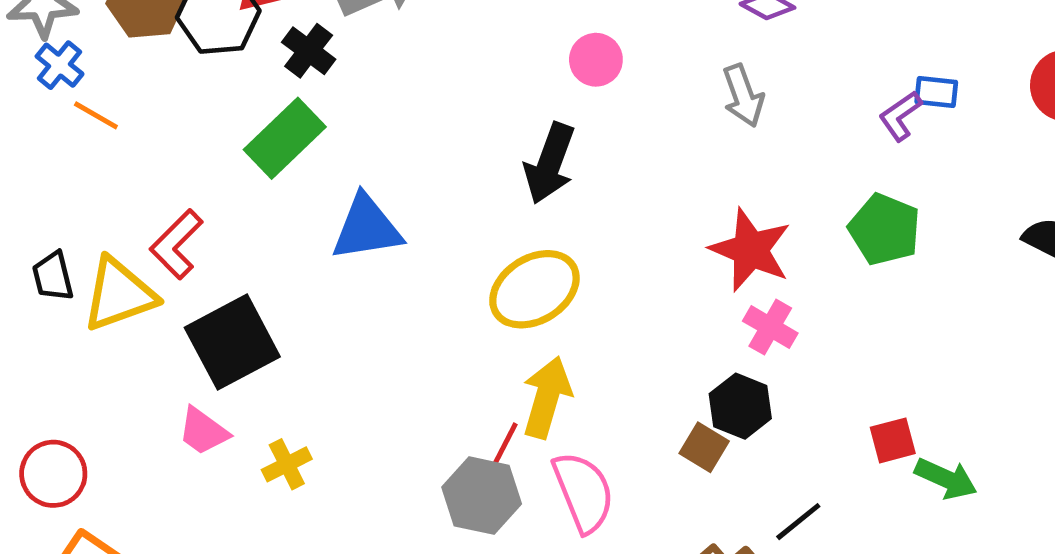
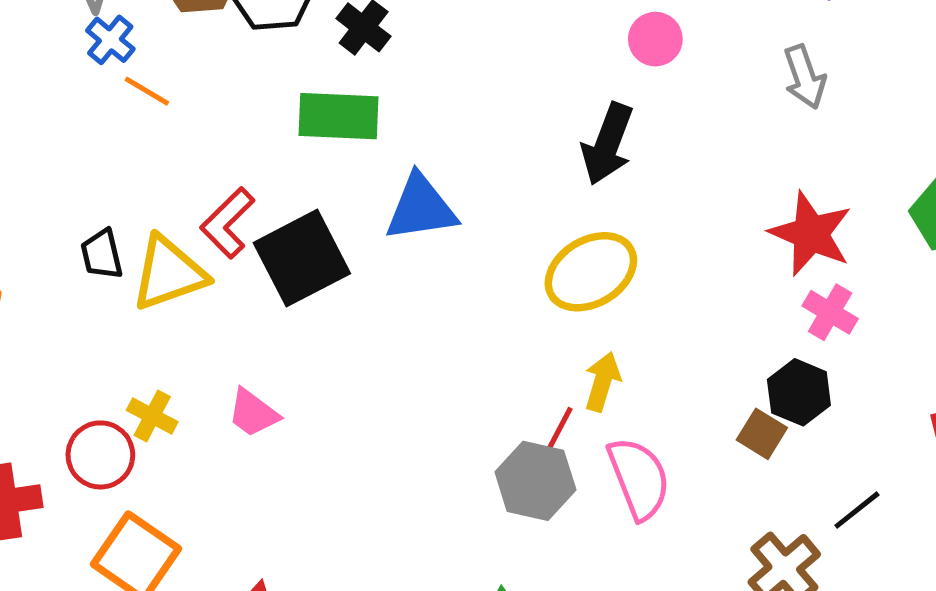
green rectangle: (285, 138) -> (338, 116), turned 46
black square: (232, 342) -> (302, 258), moved
yellow arrow: (547, 397) -> (602, 382), size x0.7
yellow cross: (287, 464) -> (152, 416), moved, turned -36

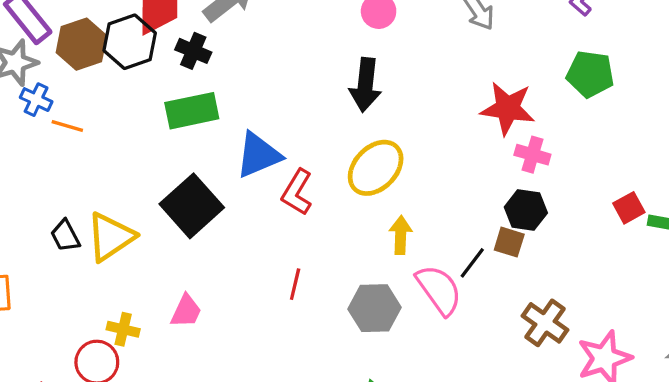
red L-shape: (228, 223) -> (297, 192), moved
pink trapezoid: (253, 413) -> (186, 311), turned -87
red line: (559, 430) -> (295, 284), moved
black line: (857, 510) -> (472, 263), moved

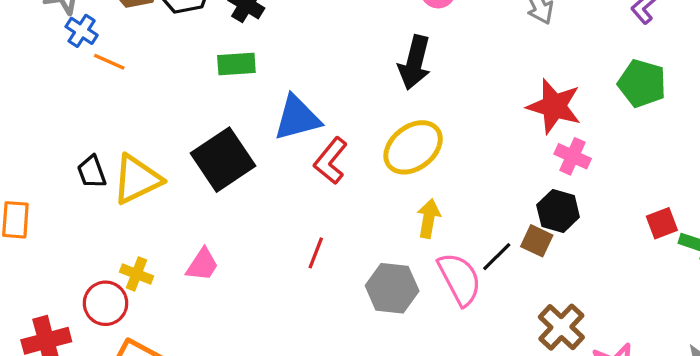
green rectangle: (192, 111) -> (236, 64), size x0.7

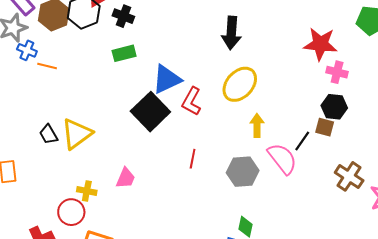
black square: (223, 160) -> (150, 112), moved

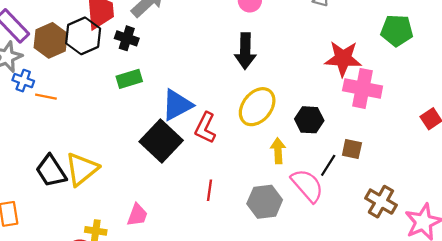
pink cross: (337, 72) -> (363, 88), size x1.6
black hexagon: (334, 107) -> (309, 120), moved
black trapezoid: (48, 134) -> (51, 171), size x1.5

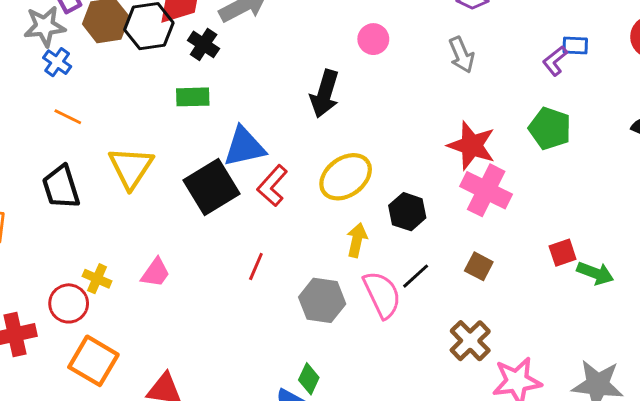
black arrow: (245, 51) -> (325, 94), moved
orange line: (46, 97) -> (68, 117), moved
brown square: (352, 149) -> (479, 266), moved
yellow triangle: (82, 169) -> (131, 168), moved, turned -33

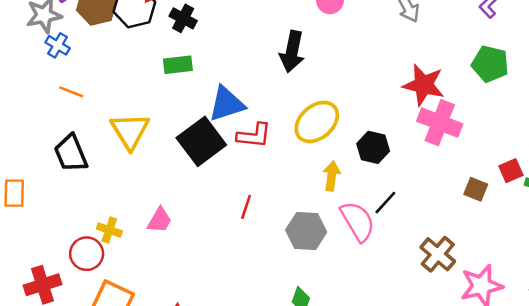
red L-shape: (272, 186) -> (254, 135), turned -120
brown square: (479, 266) -> (476, 189), moved

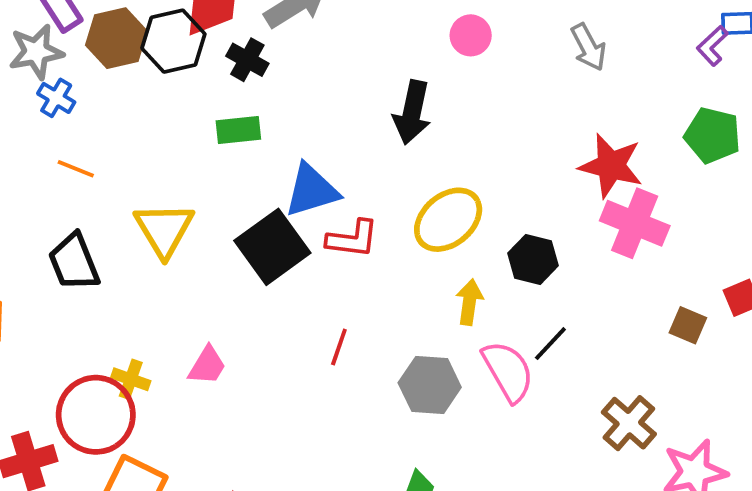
red circle: (87, 254) -> (96, 415), size x1.5

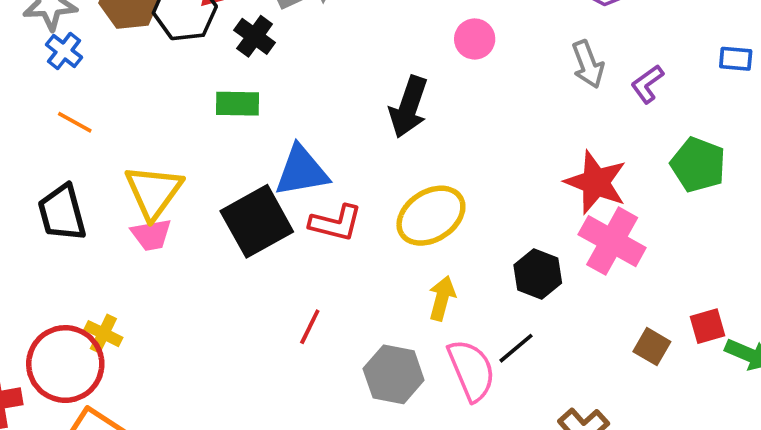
purple L-shape: (712, 46) -> (647, 84), moved
black hexagon: (533, 259) -> (538, 274), moved
pink trapezoid: (207, 366) -> (151, 235), moved, turned 42

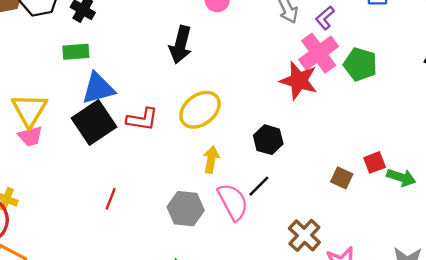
blue triangle: (302, 171) -> (98, 88), moved
pink cross: (612, 241) -> (319, 53), moved, turned 30
red line: (310, 327) -> (111, 199), moved

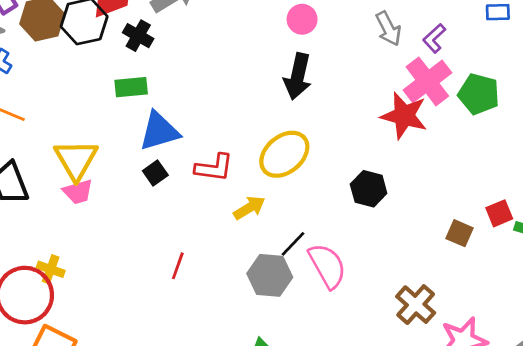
black arrow: (180, 45) -> (298, 76), moved
black square: (94, 123) -> (155, 173), size x0.5
yellow arrow: (211, 160) -> (249, 208), moved, turned 50
black line: (259, 186) -> (293, 244), moved

